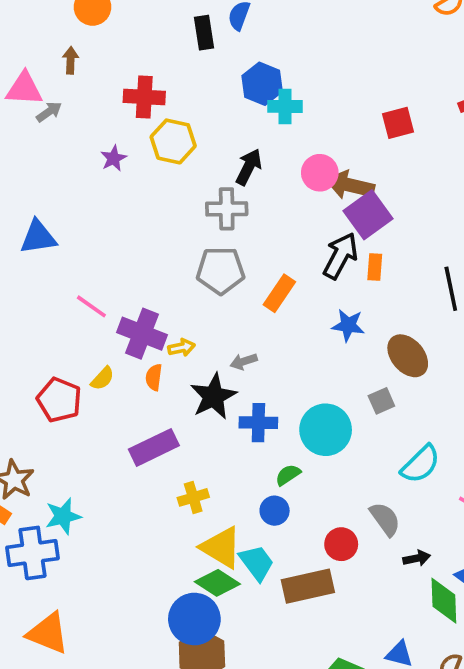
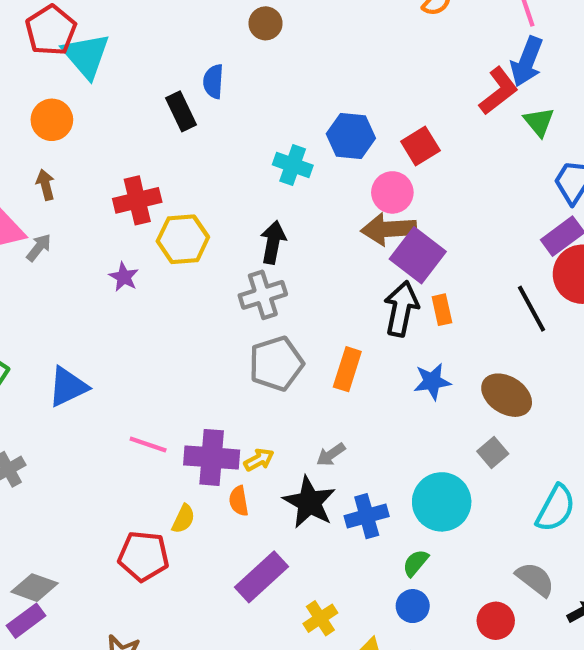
blue hexagon: (262, 84) -> (351, 136), moved
cyan cross: (285, 106) -> (293, 165), turned 36
pink circle: (320, 173) -> (392, 192), moved

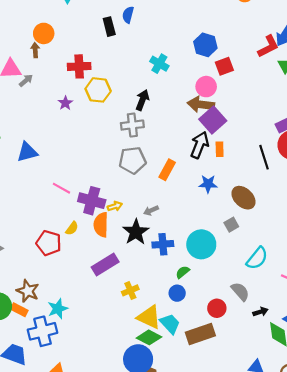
orange circle: (52, 120) -> (44, 33), moved
blue hexagon: (351, 136) -> (205, 45), moved
orange semicircle: (239, 501) -> (101, 225), size x1.6

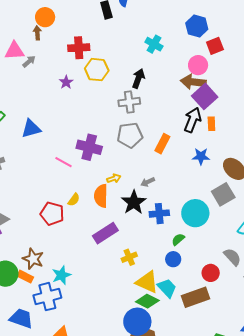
purple cross: (92, 201) -> (89, 147), moved
gray square: (231, 225) -> (223, 194), size x1.6

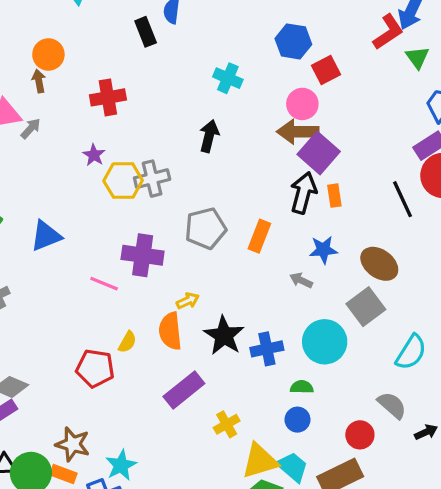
yellow hexagon: (97, 70) -> (123, 181), moved
gray cross: (129, 102) -> (152, 179), moved
gray arrow: (148, 182) -> (301, 280), moved, turned 56
green semicircle: (178, 239) -> (302, 387), turned 48
yellow triangle: (147, 282) -> (260, 461), turned -35

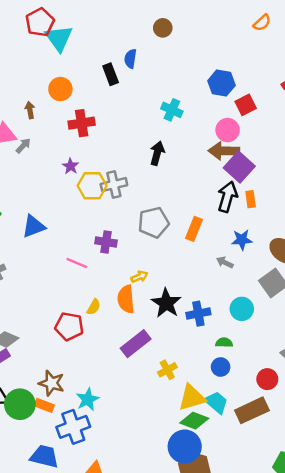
orange circle: (48, 54) -> (60, 89), moved
purple cross: (143, 255) -> (106, 242), size x0.7
cyan circle: (325, 342) -> (242, 309), size x0.7

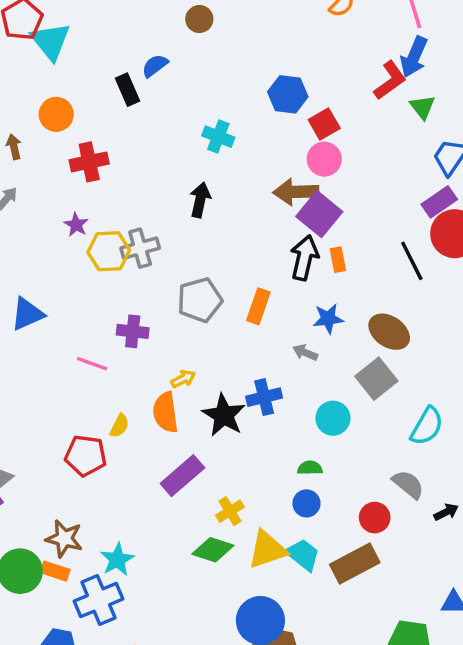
blue semicircle: (130, 59) -> (155, 66), turned 48
pink circle: (228, 130) -> (324, 159), moved
blue cross: (198, 314) -> (264, 397), moved
green diamond: (194, 421) -> (213, 550), moved

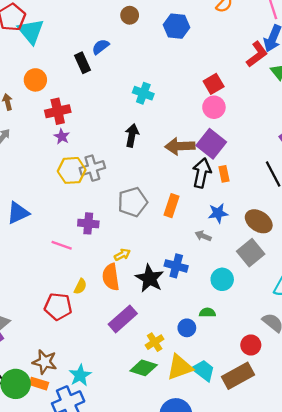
blue hexagon: (288, 94) -> (177, 26), moved
brown arrow: (296, 192) -> (180, 146), moved
purple star: (76, 225) -> (62, 137), moved
blue cross: (264, 397) -> (176, 266), turned 30
blue circle: (306, 503) -> (187, 328), moved

